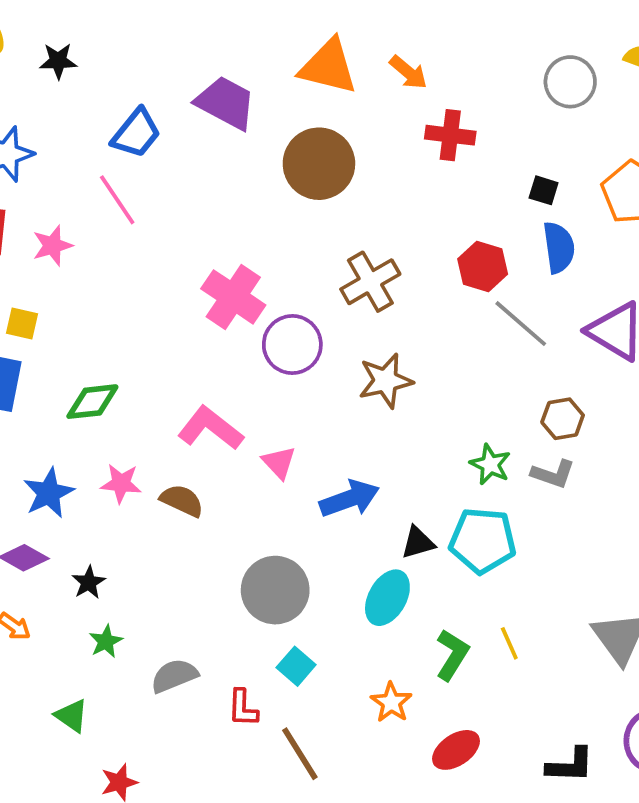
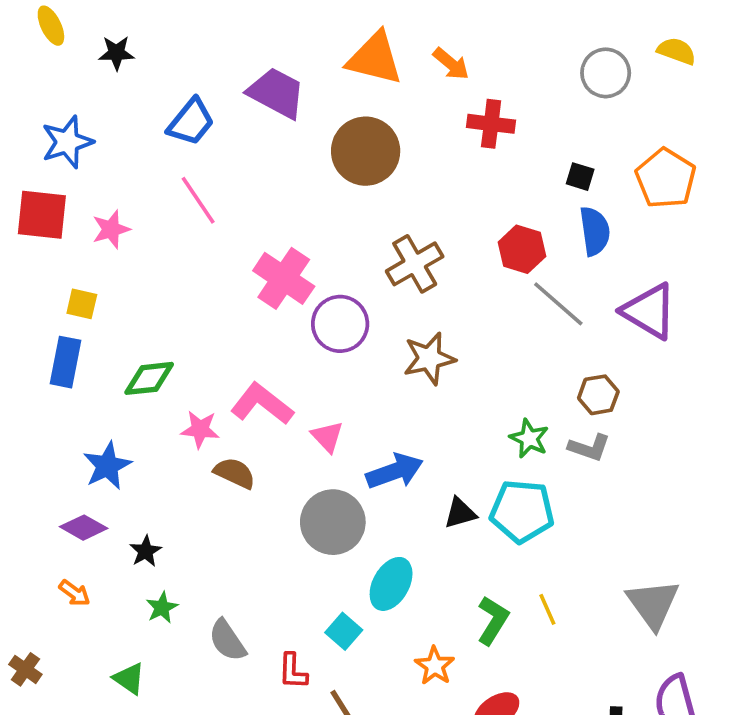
pink line: (117, 200) -> (198, 200), moved
pink star: (121, 483) -> (200, 429), moved
gray circle: (275, 590) -> (333, 522), moved
cyan ellipse: (387, 598) -> (391, 584), moved
gray semicircle: (174, 676) -> (227, 640), turned -102

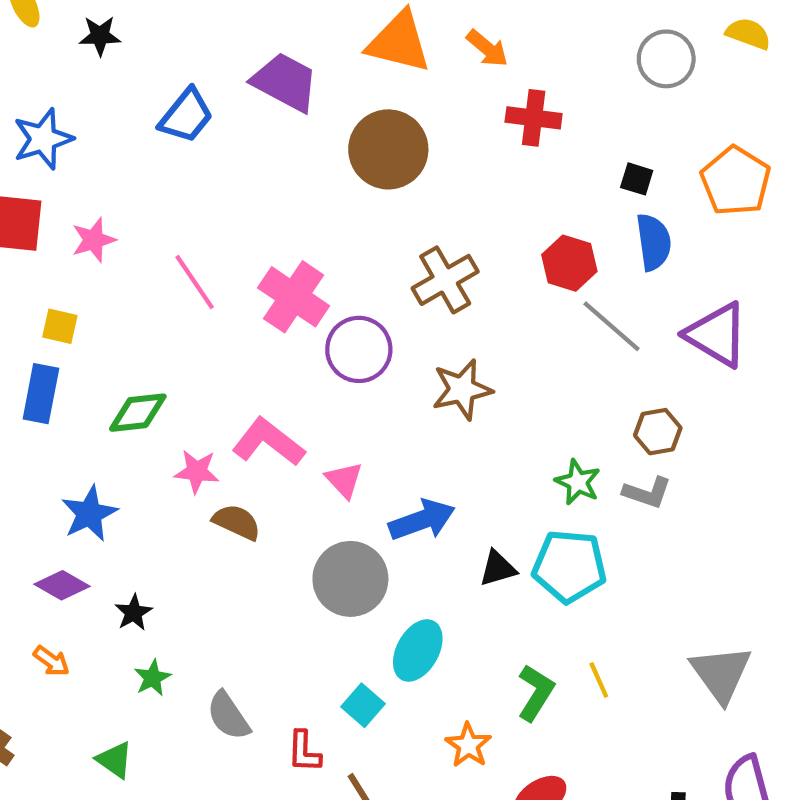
pink line: (198, 200) -> (195, 282), moved

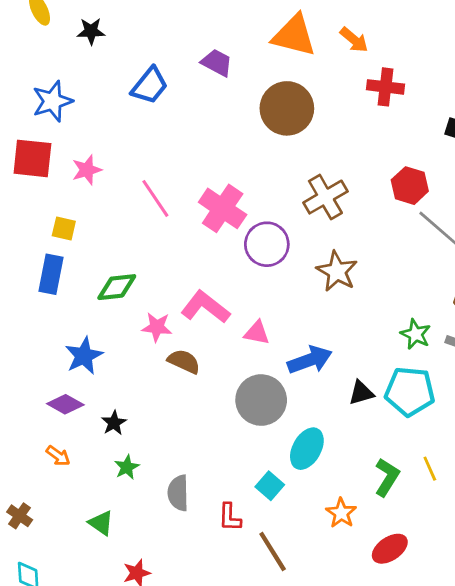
purple trapezoid: (285, 82) -> (217, 63), size x0.7
brown star: (462, 389) -> (337, 271), turned -30
pink triangle: (344, 480) -> (257, 333), turned -36
gray semicircle: (228, 716) -> (178, 493), turned 33

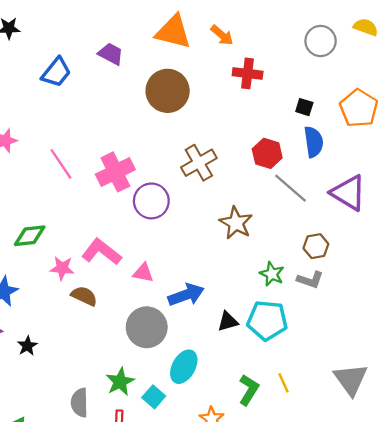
pink cross: (223, 208) -> (115, 172), turned 30
brown star: (337, 271) -> (236, 223), moved
green star: (127, 467) -> (120, 382), moved, size x1.4

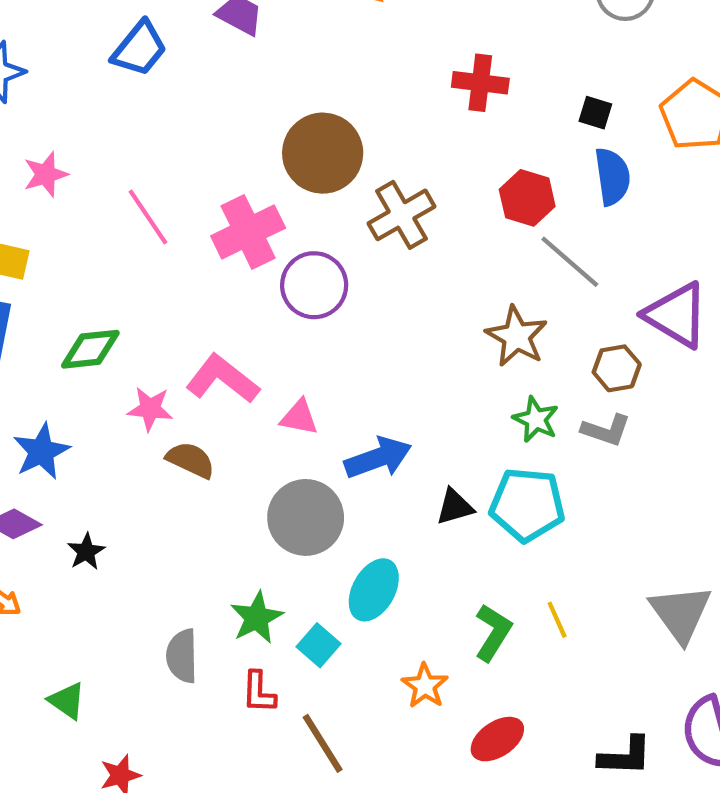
red cross: (248, 73) -> (480, 83), moved
brown circle: (168, 91) -> (323, 153), moved
purple triangle: (348, 193) -> (676, 315), moved
brown star: (236, 223) -> (517, 336), moved

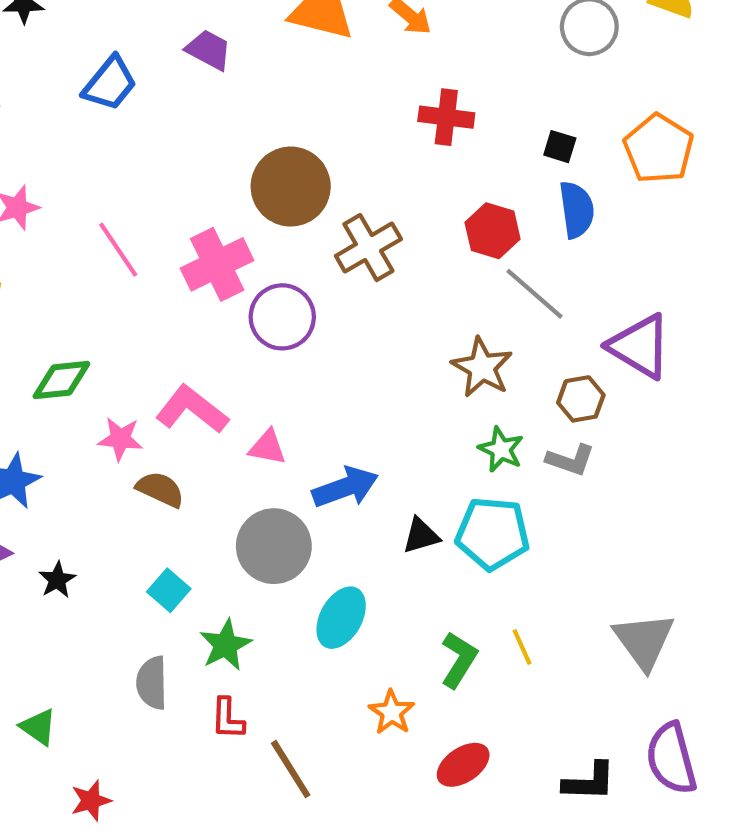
cyan square: (318, 645) -> (169, 590), moved

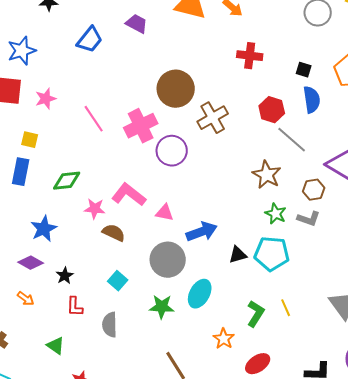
green star: (225, 645) -> (162, 307), moved, turned 30
red L-shape: (228, 719) -> (75, 307), moved

